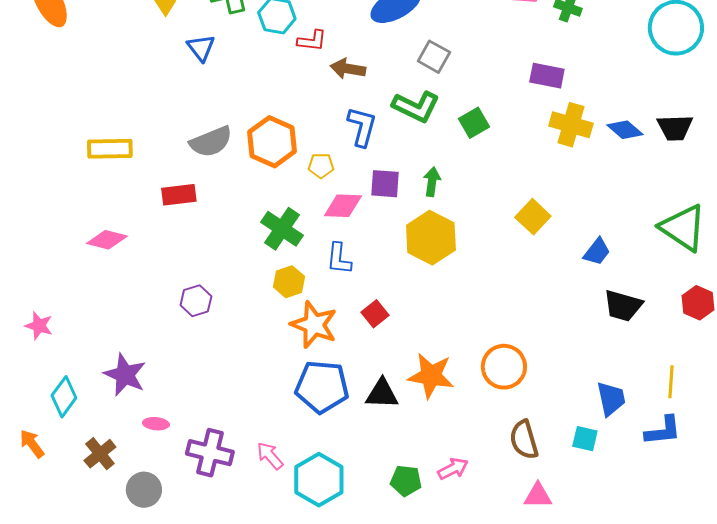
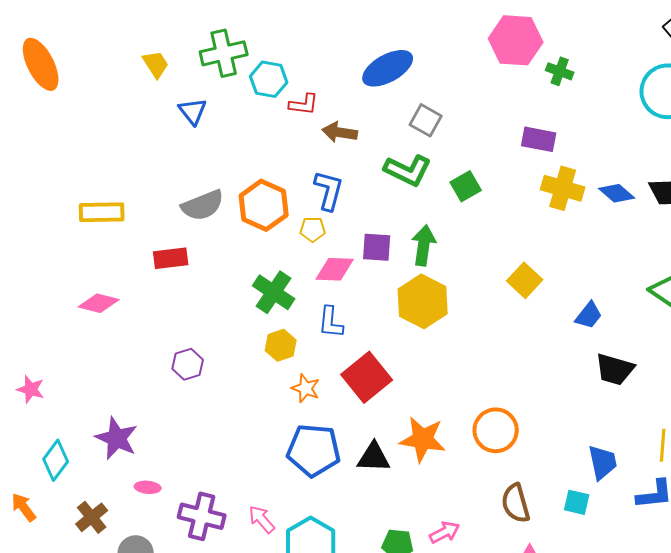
blue L-shape: (362, 127) -> (329, 190), moved
green arrow: (432, 182) -> (424, 245), size x1.4
red square: (375, 314) -> (367, 377), size x1.8
orange star: (314, 325) -> (306, 388), size x0.6

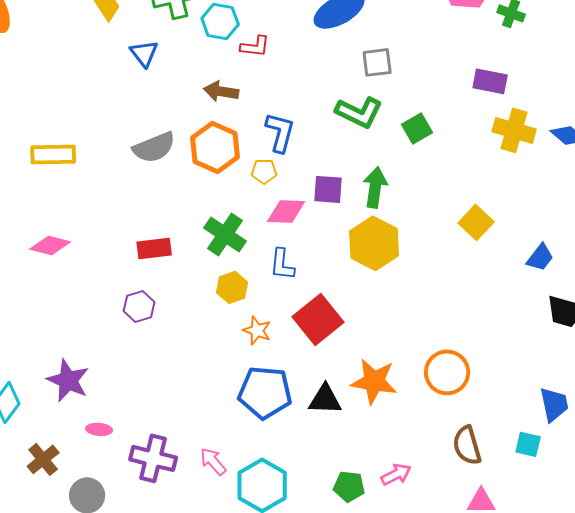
gray square: (426, 120) -> (377, 62), turned -36
brown arrow: (340, 132) -> (221, 91), moved
red rectangle: (171, 258) -> (154, 248), moved

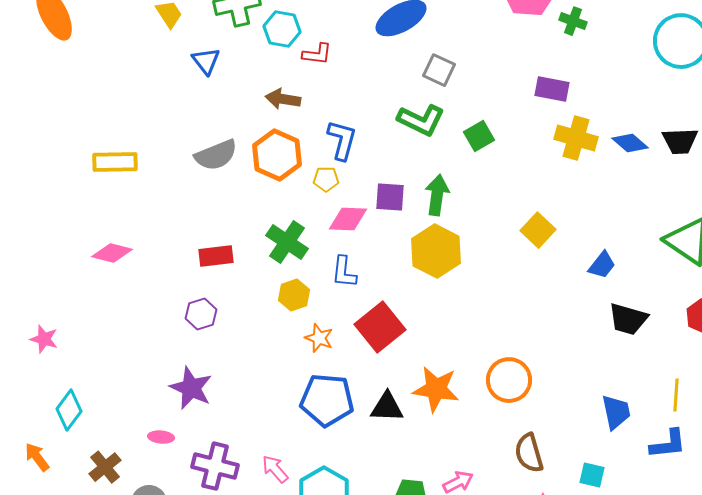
gray square: (377, 62) -> (439, 70), turned 32
purple star: (68, 380) -> (191, 388), moved
cyan square: (528, 444) -> (592, 475), moved

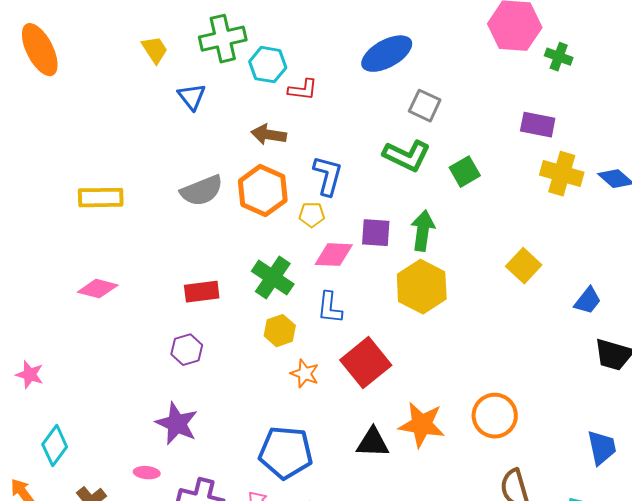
blue pentagon: (327, 400) -> (286, 453), moved

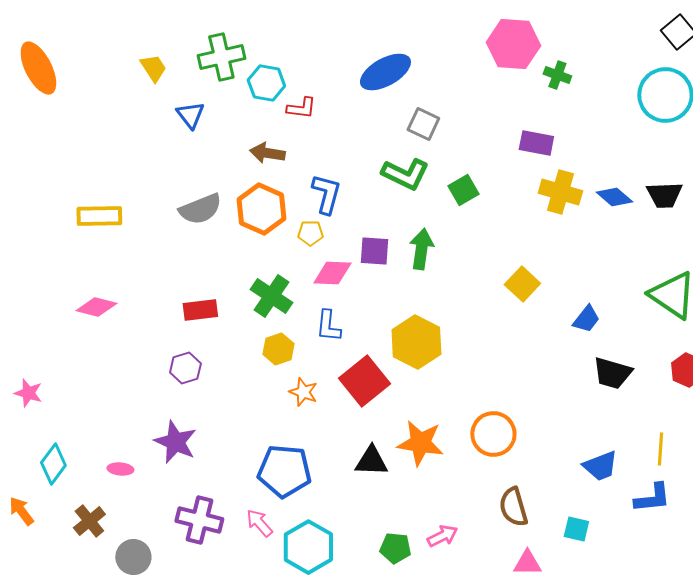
yellow hexagon: (422, 287) -> (416, 342), moved
blue trapezoid: (602, 448) -> (600, 466), turned 81
pink ellipse: (147, 473) -> (120, 469), moved

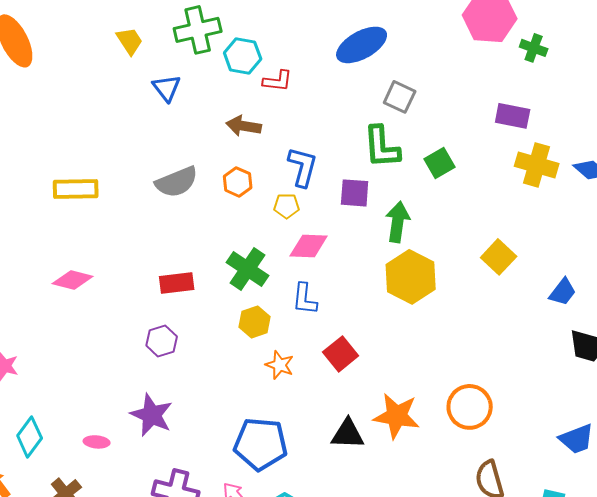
green L-shape: (405, 174) -> (382, 147), turned 60
orange hexagon: (261, 209) -> (238, 182), size x0.6
purple square: (374, 251) -> (355, 193), moved
yellow hexagon: (416, 342) -> (411, 277), moved
red square: (364, 381) -> (341, 354), size x0.7

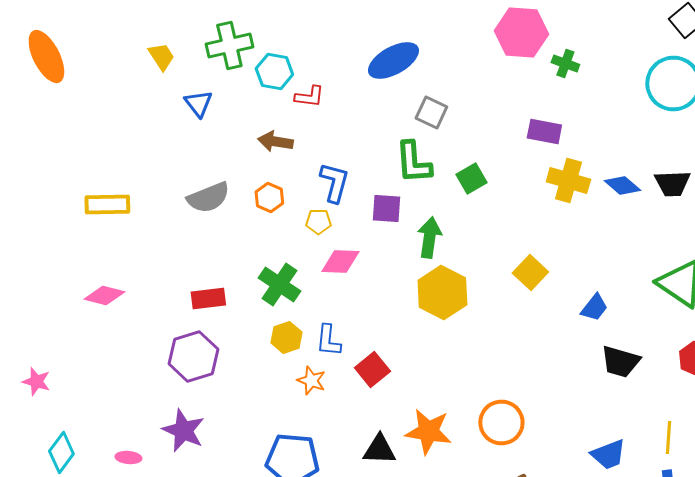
blue L-shape: (305, 299) -> (328, 340), moved
purple hexagon: (162, 341) -> (193, 356), size x1.6

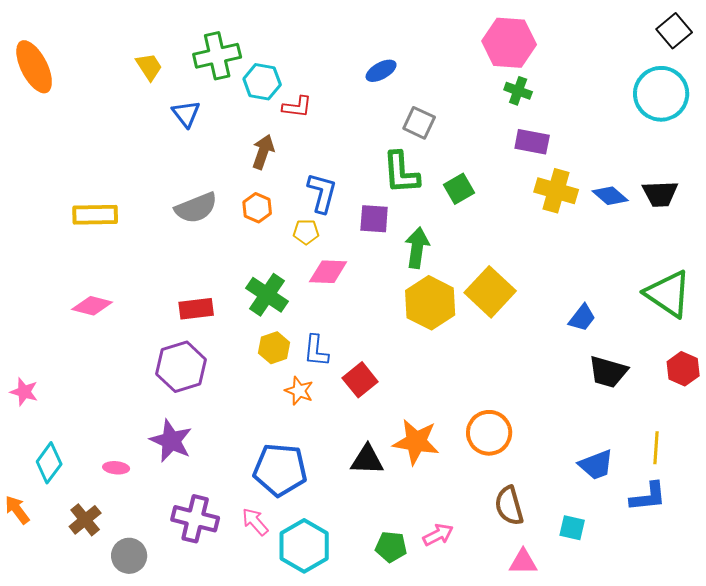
blue ellipse: (393, 60) -> (381, 71), size x0.6
green cross: (565, 64) -> (518, 91), moved
brown arrow: (275, 142) -> (263, 152), turned 100
yellow square: (530, 272) -> (490, 292), moved, size x1.4

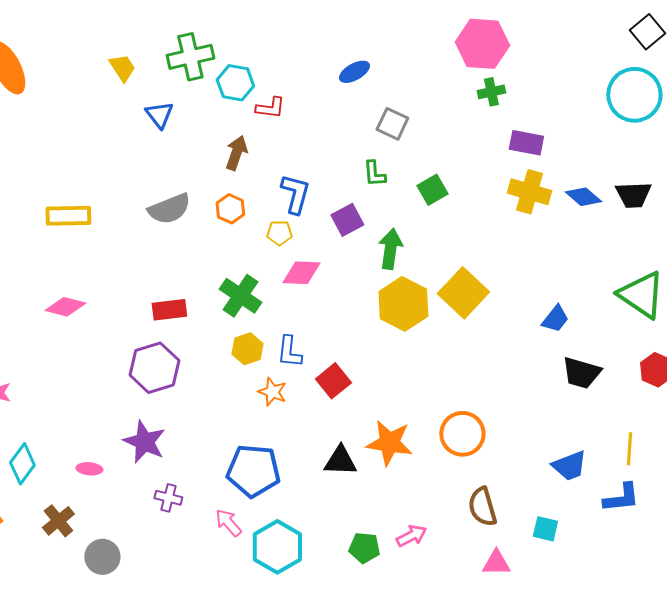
green cross: (518, 91) -> (491, 92), turned -32
purple rectangle: (532, 142) -> (526, 143), moved
green L-shape: (401, 173) -> (374, 174), size x0.6
purple square: (374, 219) -> (347, 220), turned -32
purple cross: (195, 519) -> (168, 498), moved, size x0.6

